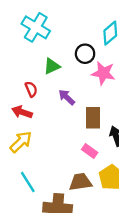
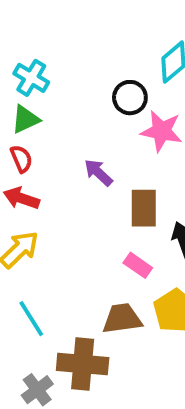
cyan cross: (36, 27) -> (31, 78), moved, size x0.7
green triangle: (52, 66) -> (25, 119), moved
red semicircle: (31, 89) -> (21, 159), moved

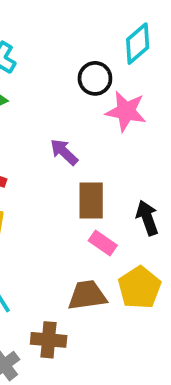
brown rectangle: (144, 208) -> (91, 200), moved
brown cross: (83, 364) -> (49, 340), size x0.7

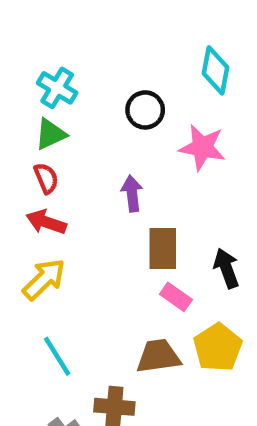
cyan diamond: (138, 44) -> (216, 70), turned -39
black circle: (95, 78) -> (145, 110), moved
purple arrow: (64, 152) -> (132, 194), turned 40

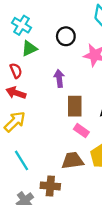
green triangle: (51, 134) -> (29, 48), moved

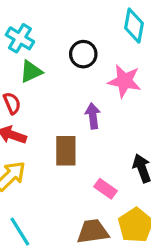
purple arrow: (59, 78) -> (93, 116), moved
brown rectangle: (75, 106) -> (66, 151), moved

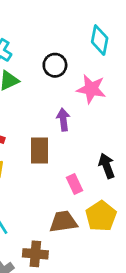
pink rectangle: (105, 189) -> (74, 184), turned 30

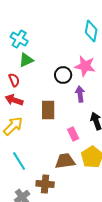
black circle: (55, 65) -> (63, 75), moved
purple arrow: (63, 120) -> (80, 94), moved

